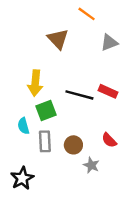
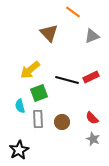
yellow arrow: (35, 83) -> (30, 70), turned 45
red rectangle: (108, 91) -> (91, 77), turned -49
gray star: (91, 165) -> (93, 139), moved

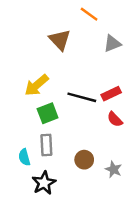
cyan semicircle: (20, 106) -> (24, 157), moved
red semicircle: (92, 118) -> (115, 119), moved
brown circle: (62, 122) -> (84, 160), moved
black star: (19, 150) -> (44, 183), moved

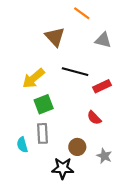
gray triangle: (112, 44) -> (103, 40), turned 36
black line: (82, 97) -> (75, 72), moved
red semicircle: (115, 119) -> (94, 118), moved
black star: (44, 183) -> (63, 168), moved, turned 30

